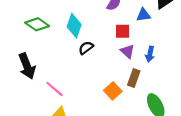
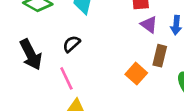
black semicircle: (86, 48) -> (71, 44), moved
pink line: (54, 89) -> (66, 78), turned 30

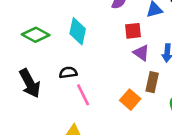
black semicircle: (71, 44) -> (68, 73), turned 36
pink line: (66, 78) -> (83, 95), moved

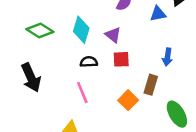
red square: (133, 31) -> (121, 59), moved
purple triangle: (141, 53) -> (113, 35), moved
black semicircle: (68, 73) -> (89, 62), moved

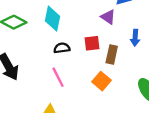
purple triangle: (113, 35) -> (108, 17), moved
brown rectangle: (151, 85) -> (112, 54), moved

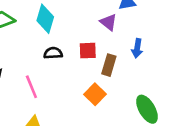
pink line: (58, 77) -> (31, 87), moved

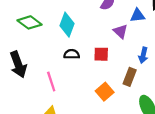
brown rectangle: (109, 65) -> (130, 77), moved

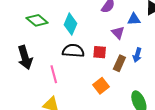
black semicircle: (72, 54) -> (73, 51), size x1.5
brown rectangle: (130, 77) -> (119, 63), moved

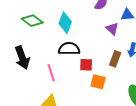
red square: (100, 52) -> (86, 65), moved
orange square: (101, 86) -> (98, 82), turned -35

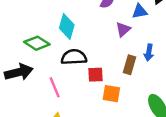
green diamond: (32, 21) -> (37, 43), moved
purple triangle: (112, 29) -> (123, 29), turned 40
black arrow: (22, 58) -> (19, 72), turned -80

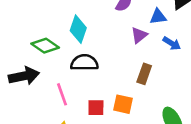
blue arrow: (149, 53) -> (172, 43), moved, turned -70
red square: (96, 75) -> (96, 108), moved

